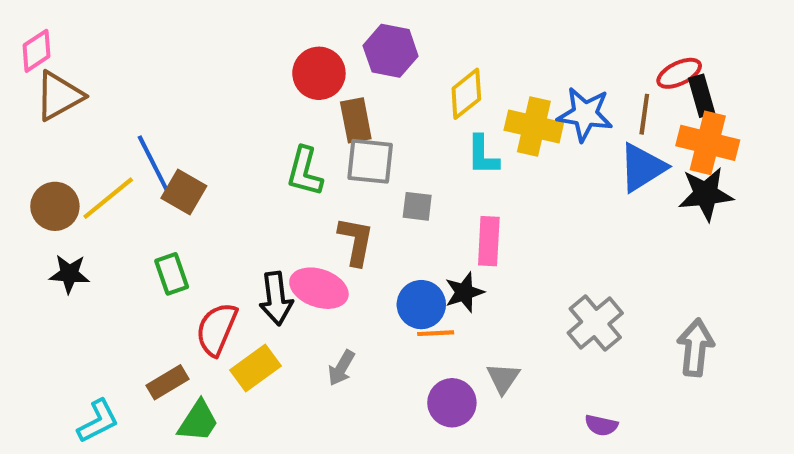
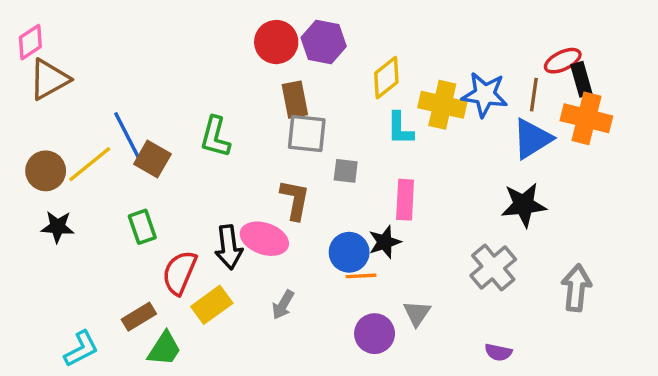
red circle: (319, 73) -> (276, 42), moved
green L-shape: (305, 172) -> (215, 137), moved
black star: (706, 194) -> (524, 205), moved

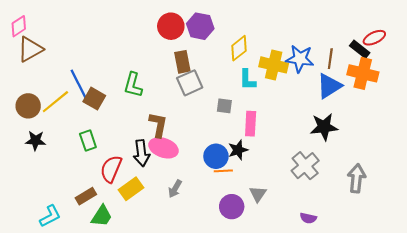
red ellipse: (563, 61) -> (374, 38), moved
black rectangle: (581, 79) -> (360, 49), turned -36
gray square: (307, 134) -> (190, 83), turned -30
gray square: (346, 171) -> (224, 106), moved
brown L-shape: (295, 200) -> (158, 125), moved

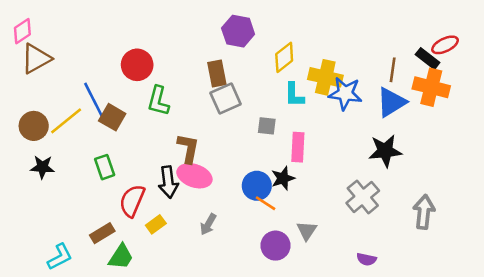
red circle: (171, 26) -> (137, 65), moved
blue star: (300, 59) -> (345, 93), moved
orange line: (223, 171) -> (266, 203), turned 36
yellow rectangle: (131, 189) -> (156, 224), size x0.7

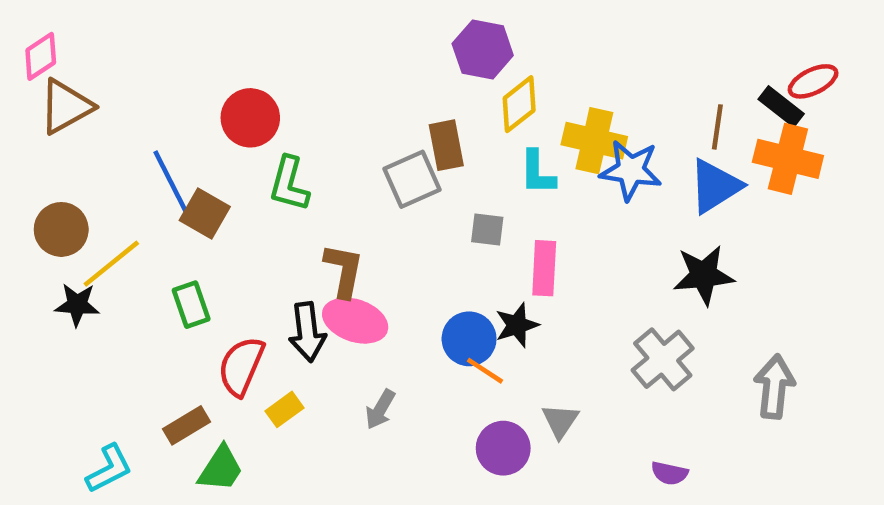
purple hexagon: (238, 31) -> (483, 49), moved
brown rectangle: (217, 74) -> (446, 145), moved
yellow line: (66, 121) -> (111, 264), moved

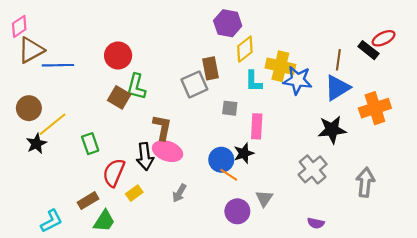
orange cross: (788, 159) -> (375, 108), moved, turned -32
blue line: (171, 182) -> (58, 65), moved, turned -64
brown square: (205, 214) -> (119, 97), moved
black star: (77, 305) -> (36, 144), turned -30

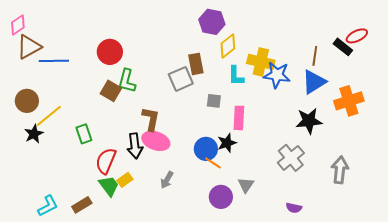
brown rectangle: (88, 201) -> (82, 205), moved
green trapezoid: (104, 221) -> (109, 186), moved, turned -70

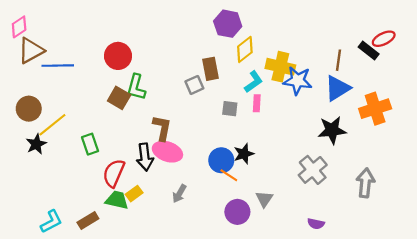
cyan L-shape: (236, 76) -> (254, 82), turned -125
gray square: (181, 79) -> (194, 85), size x0.7
pink rectangle: (239, 118) -> (257, 103), moved, size x0.7
green trapezoid: (109, 186) -> (117, 200), turned -40

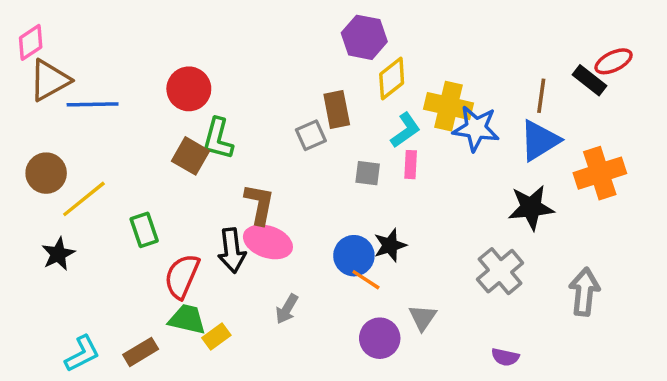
black star: (36, 144) -> (58, 254), moved
yellow rectangle: (134, 194) -> (216, 336), moved

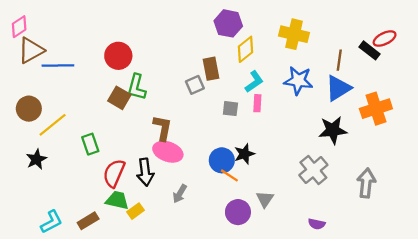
yellow cross: (448, 106) -> (294, 34), moved
black arrow: (232, 250) -> (145, 172), moved

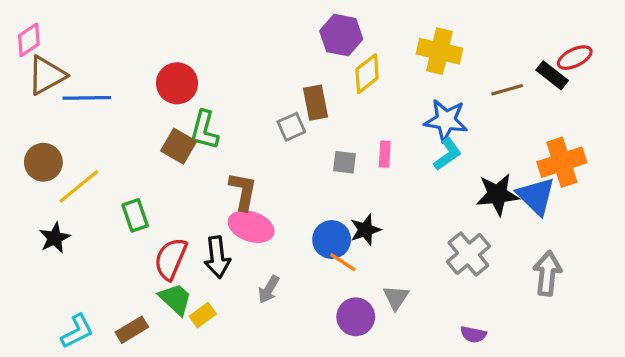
brown line: (339, 60) -> (507, 90), turned 66
cyan L-shape: (254, 82) -> (448, 154), moved
blue triangle: (338, 88) -> (536, 196), moved, turned -44
green trapezoid: (117, 200) -> (175, 299), turned 30

